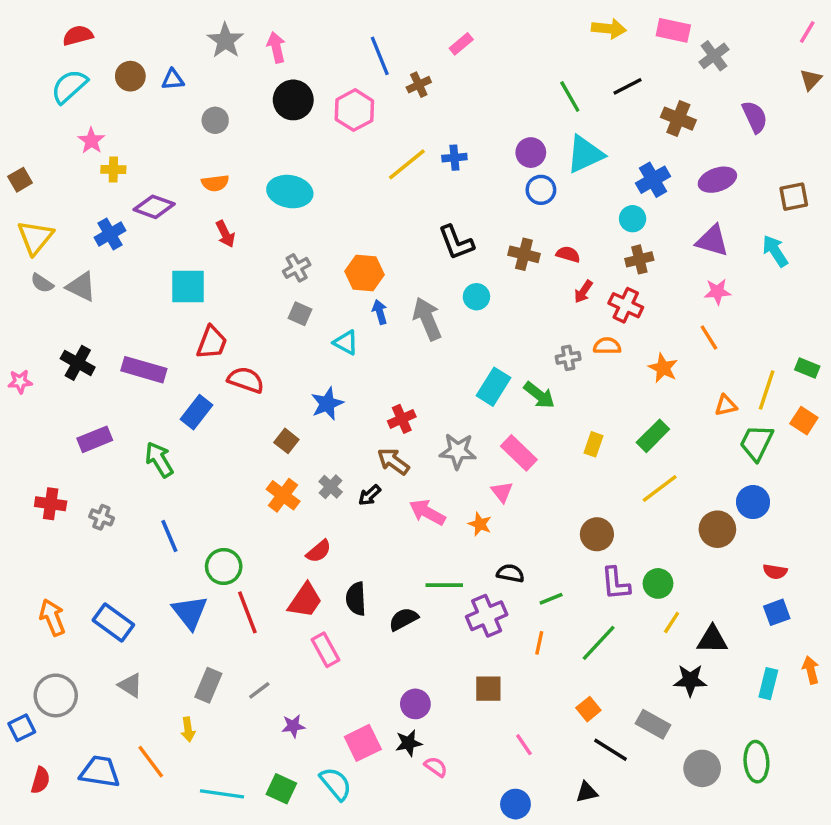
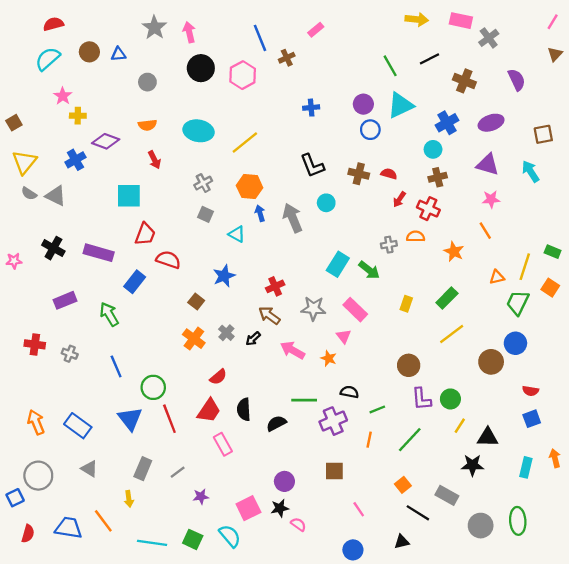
yellow line: (407, 164) -> (245, 142), moved

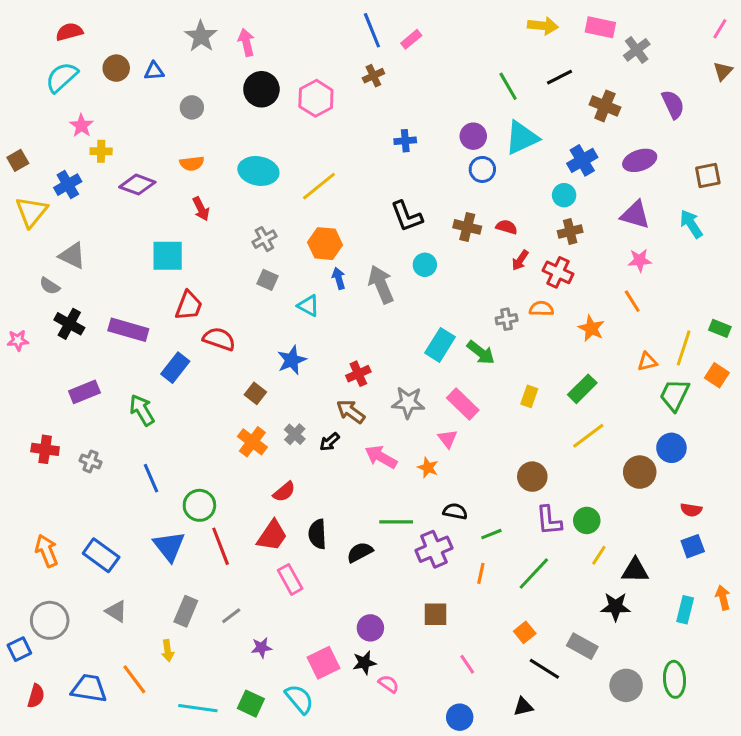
blue line: (260, 38) -> (372, 30), moved
blue cross: (75, 160) -> (68, 185), moved
gray semicircle: (29, 194) -> (50, 286), moved

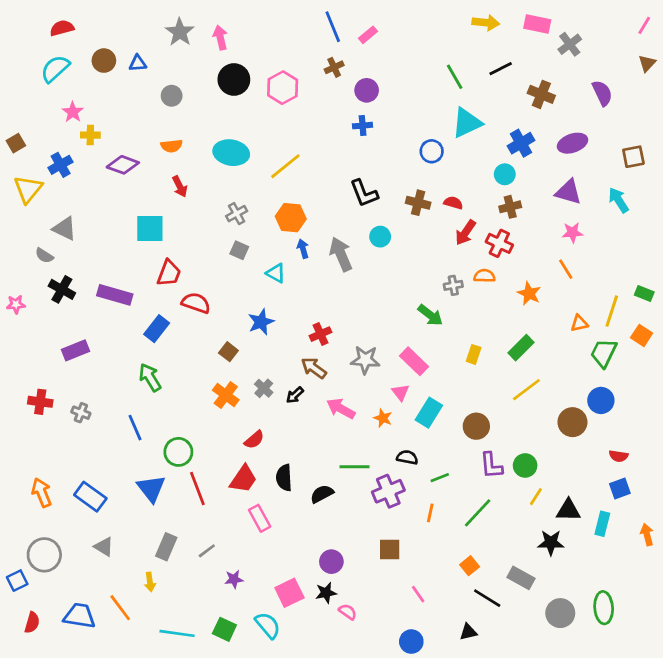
purple circle: (473, 136) -> (367, 90), moved
red arrow: (520, 260) -> (465, 233), size x1.4
cyan rectangle: (440, 345) -> (429, 413), moved
green arrow: (142, 410) -> (150, 377), moved
cyan rectangle: (685, 610) -> (602, 524), moved

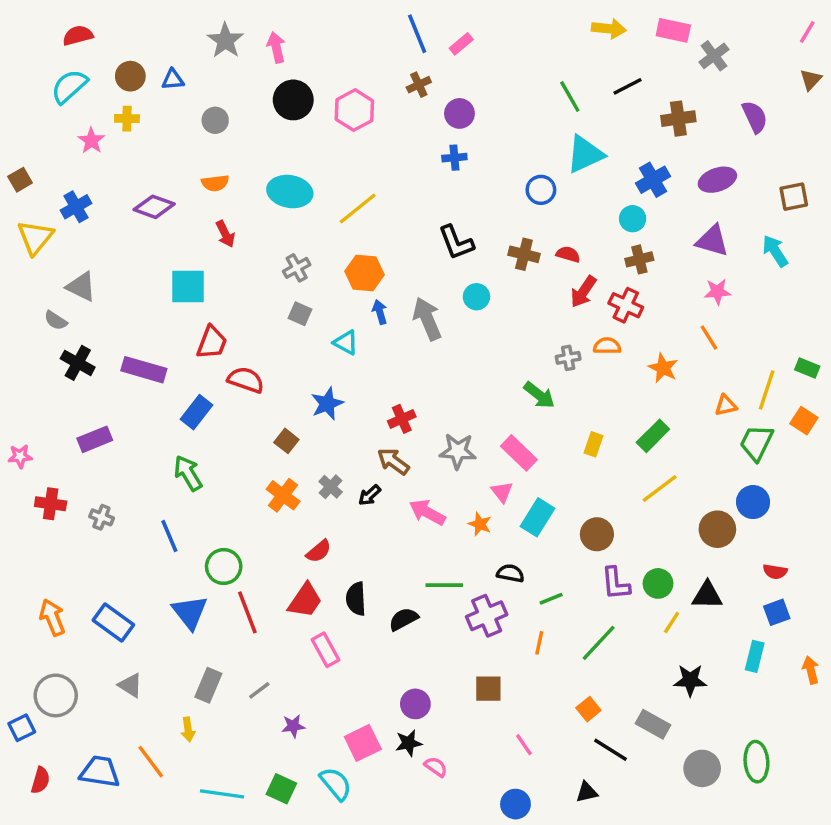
brown cross: (541, 94) -> (678, 119), turned -30
yellow cross: (90, 135) -> (127, 119), moved
pink star: (16, 304) -> (20, 456), moved
black triangle: (568, 510) -> (707, 595), moved

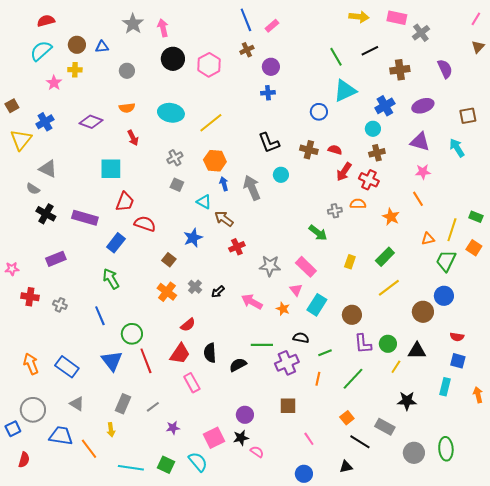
brown arrow: (393, 461) -> (224, 219), moved
blue square: (777, 612) -> (458, 361), turned 35
blue trapezoid: (100, 772) -> (61, 436), moved

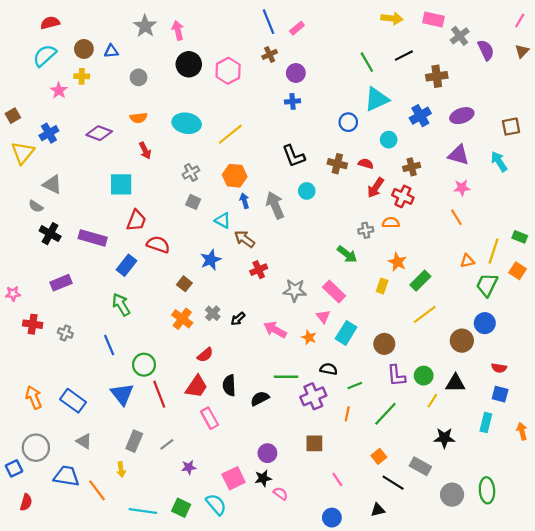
purple semicircle: (445, 69) -> (486, 50), moved
cyan circle: (373, 129) -> (389, 140), moved
orange star: (391, 217) -> (397, 262), moved

